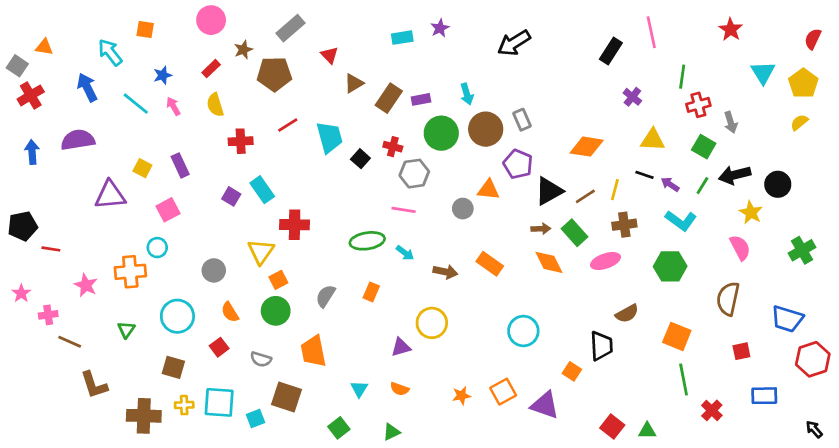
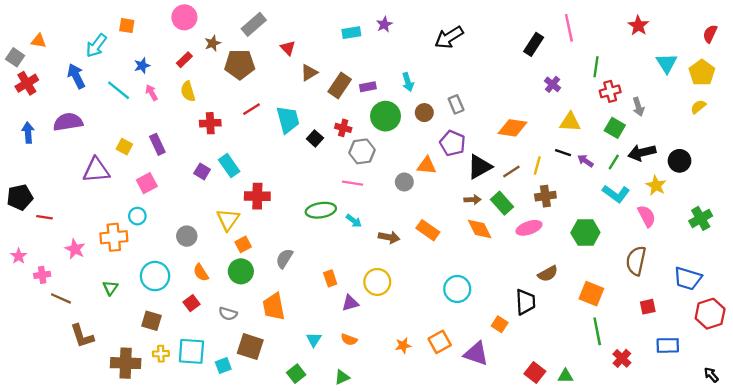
cyan arrow: (110, 52) -> (96, 46), turned -105
brown circle: (486, 129) -> (424, 113), size x0.6
cyan L-shape: (681, 221) -> (616, 194), moved
orange rectangle: (371, 292) -> (330, 278), moved, turned -42

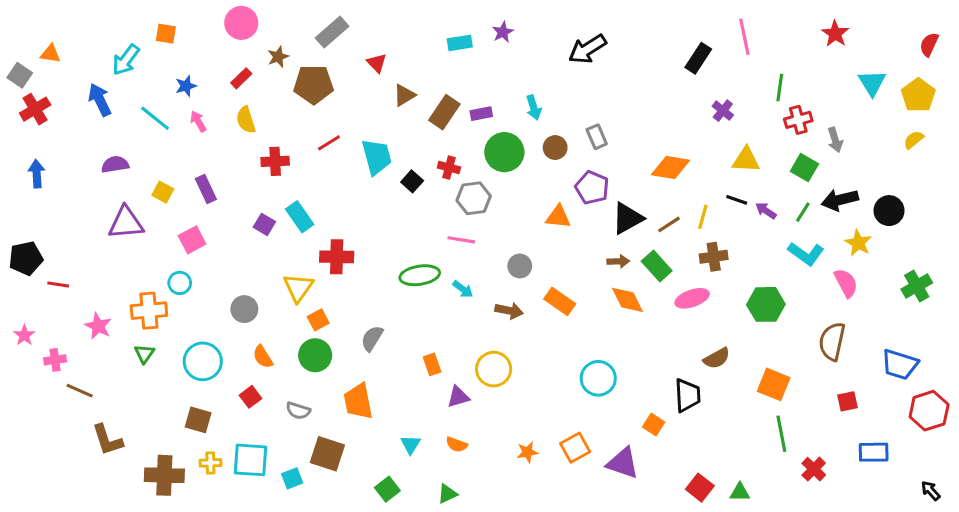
purple semicircle: (68, 122) -> (115, 164), moved, size x0.7
gray circle: (404, 182) -> (520, 266), moved
green triangle: (110, 288) -> (144, 354), moved

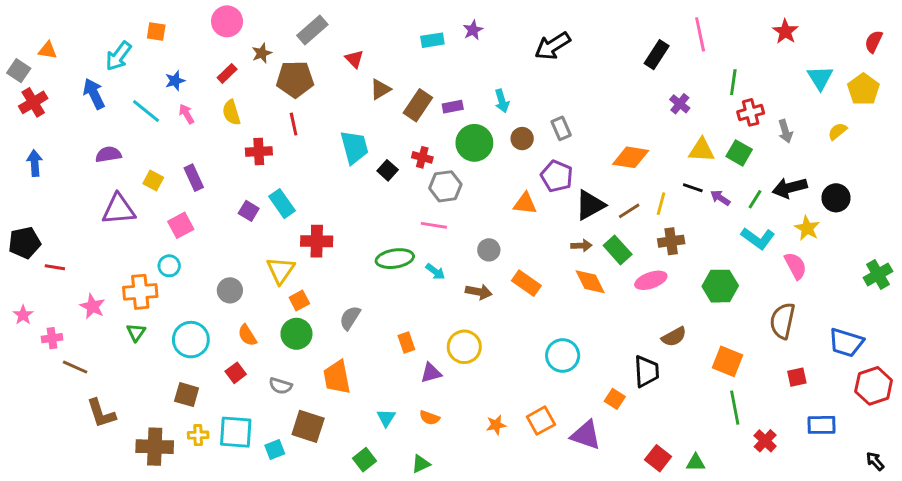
yellow semicircle: (914, 140) -> (837, 131), moved
red line: (329, 143) -> (294, 124), moved, turned -70
green square: (804, 168) -> (739, 153), moved
green cross: (917, 286) -> (878, 274), moved

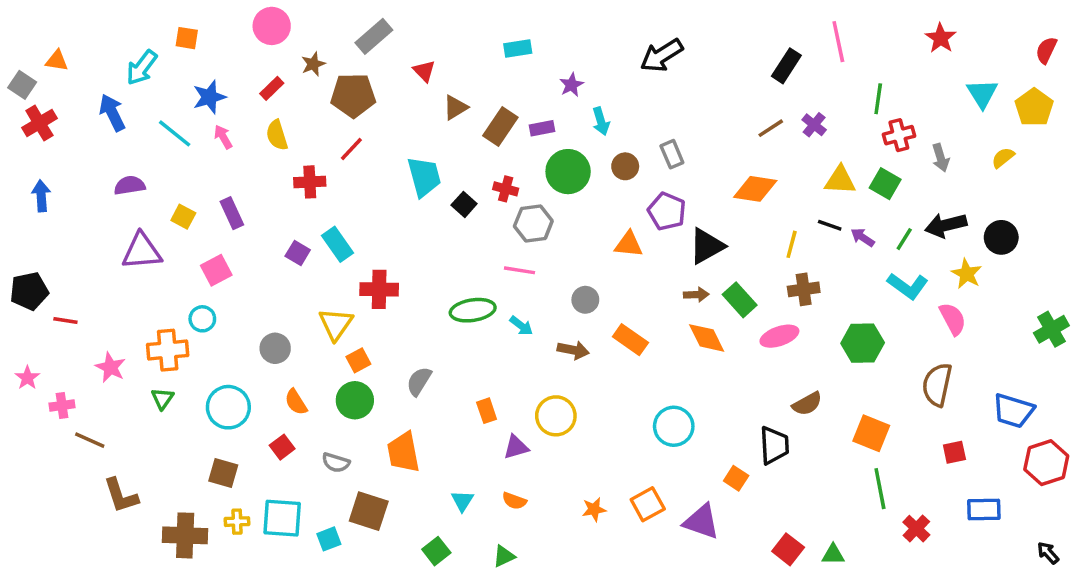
purple star: (473, 30) -> (571, 85), moved
blue star: (175, 81) -> (209, 97), size x1.4
red line: (294, 124) -> (351, 149), turned 55
brown line: (629, 211) -> (771, 128), moved

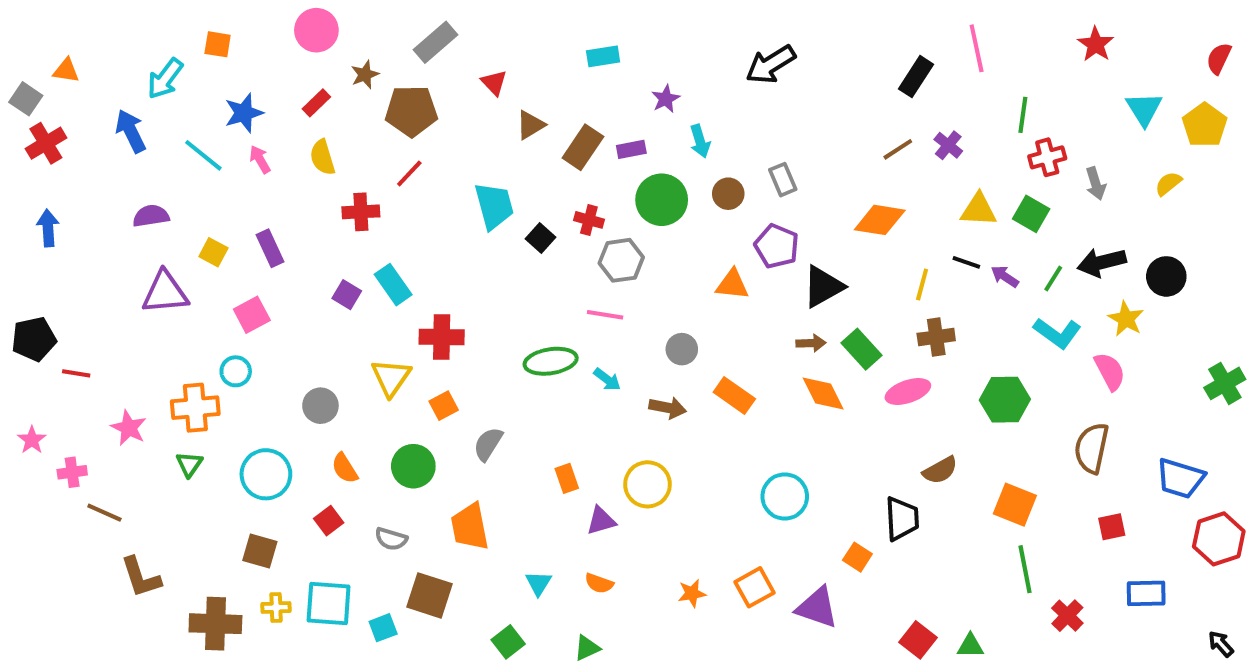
orange square: (358, 360) -> (444, 406), moved

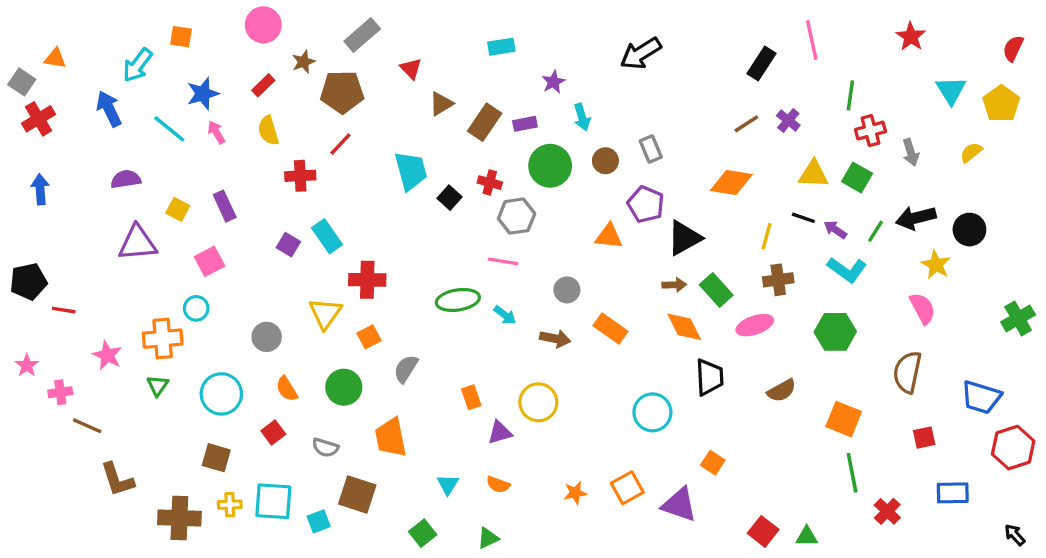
cyan L-shape: (1057, 333) -> (847, 270), moved
black trapezoid: (902, 519) -> (709, 377), moved

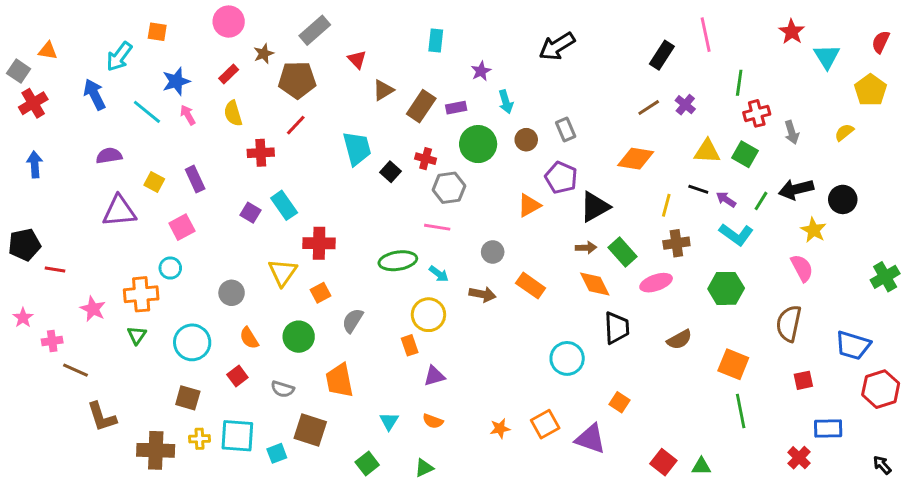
cyan rectangle: (501, 47) -> (436, 40), turned -75
cyan triangle: (951, 90) -> (827, 57), moved
orange triangle: (609, 236) -> (529, 205), turned -35
yellow circle: (538, 402) -> (428, 315), moved
red cross: (887, 511) -> (799, 458), moved

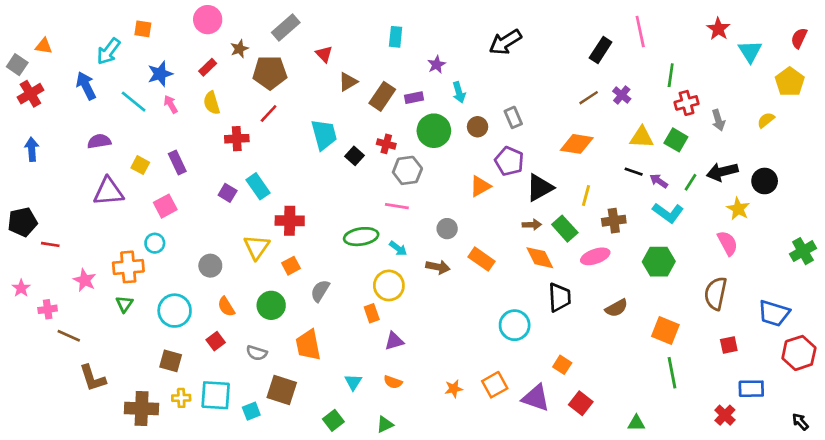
yellow line: (666, 205) -> (586, 196), moved
red square: (663, 462) -> (581, 403), moved

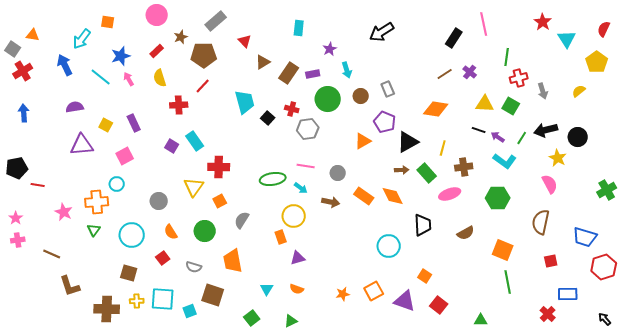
pink line: (397, 206) -> (306, 166), moved
orange diamond: (540, 258) -> (393, 196), moved
pink cross: (48, 309) -> (18, 240), moved

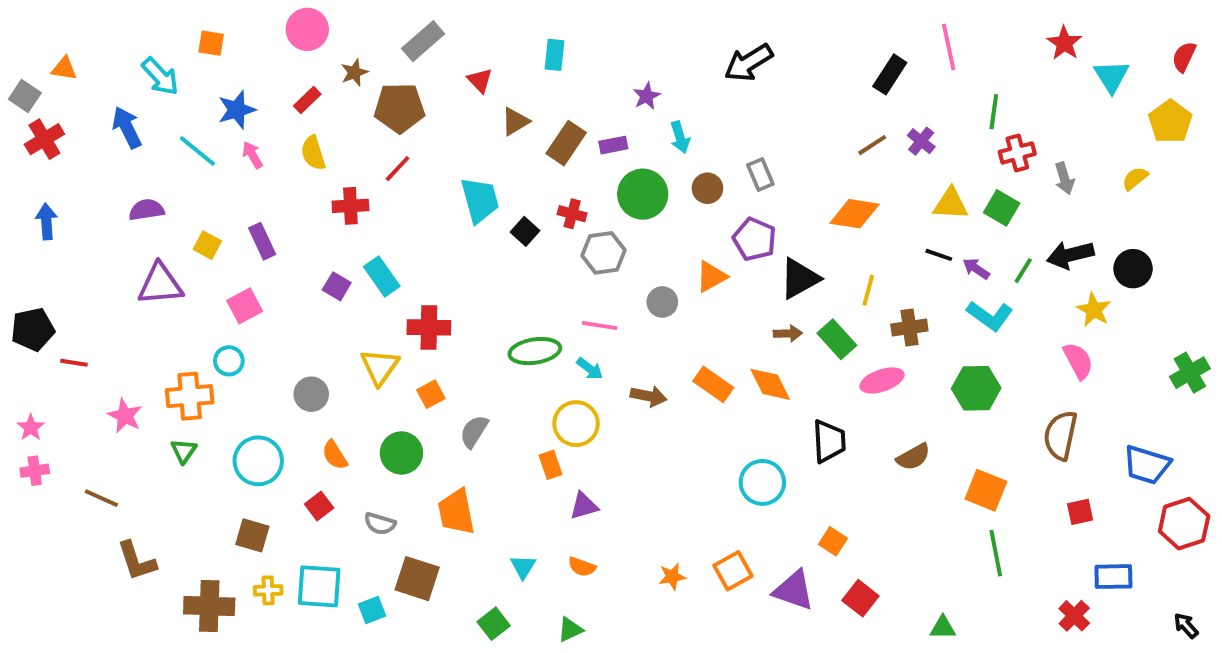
cyan rectangle: (299, 28) -> (554, 55), moved
cyan arrow: (82, 39) -> (160, 76), turned -80
gray circle: (338, 173) -> (662, 302), moved

